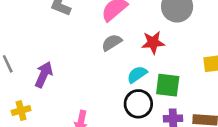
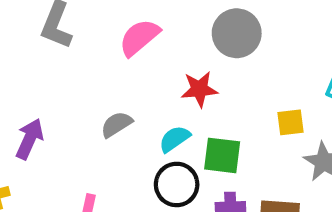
gray semicircle: (112, 42) -> (117, 124), moved

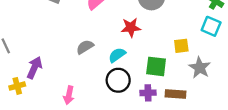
purple arrow: (30, 139) -> (34, 68), moved
green square: (222, 155) -> (156, 66), moved

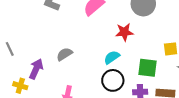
gray semicircle: (85, 47) -> (64, 54), moved
yellow cross: (17, 86) -> (20, 86), turned 32

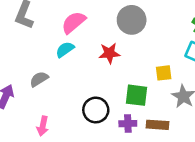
cyan semicircle: (112, 57) -> (65, 50), moved

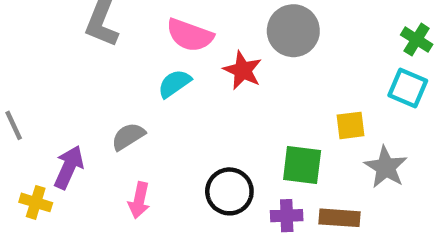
pink semicircle: (74, 22) -> (190, 35), turned -120
red star: (109, 53) -> (243, 70), moved, turned 30
pink arrow: (43, 126) -> (139, 200), moved

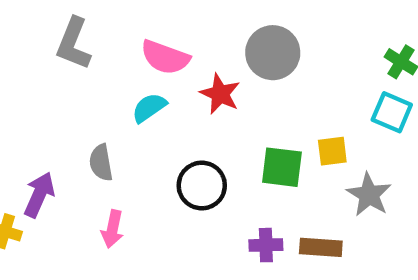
gray semicircle: (128, 136) -> (101, 163), turned -68
green square: (302, 165) -> (282, 167), moved
black circle: (229, 191) -> (202, 186), moved

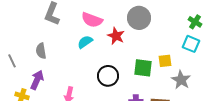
gray semicircle: (101, 163) -> (41, 51), moved

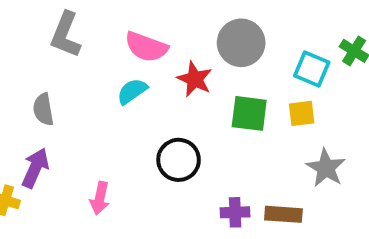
cyan square: (191, 44) -> (312, 69), moved
yellow square: (165, 61) -> (302, 113), moved
green square: (143, 68) -> (249, 113), moved

